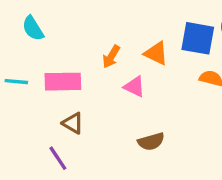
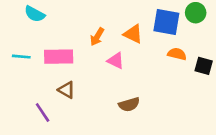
cyan semicircle: (33, 28) -> (35, 14), turned -30
purple line: (58, 158) -> (43, 112), moved

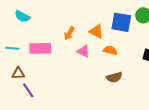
orange semicircle: (177, 54) -> (110, 50), moved
brown triangle: (67, 90) -> (18, 73), moved, turned -32
brown semicircle: (129, 104) -> (114, 77), moved

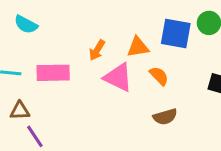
orange triangle: (96, 31) -> (138, 47), turned -35
orange semicircle: (110, 50) -> (159, 76), turned 32
pink triangle: (83, 51) -> (118, 77), size x1.5

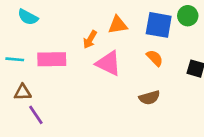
orange triangle: (138, 47) -> (118, 25), moved
orange semicircle: (159, 76) -> (155, 58), moved

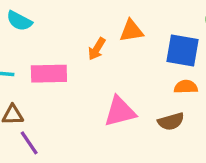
blue square: (159, 25) -> (182, 51), moved
orange semicircle: (155, 58) -> (186, 87), moved, turned -48
pink triangle: (108, 63) -> (120, 112), moved, turned -40

